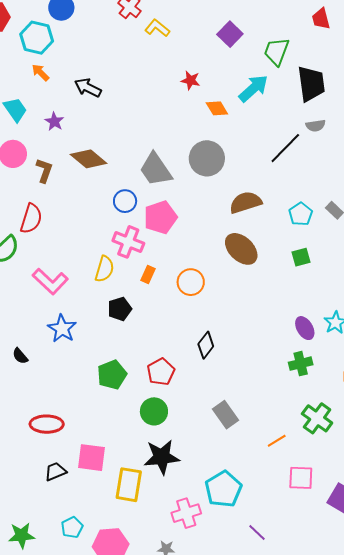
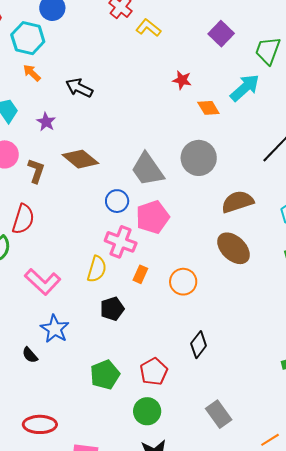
black semicircle: (20, 356) -> (30, 355), moved

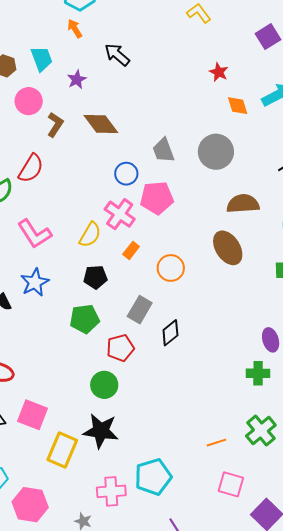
gray trapezoid: (147, 169) -> (163, 150), size x0.7
green pentagon: (105, 375) -> (85, 319), moved
gray rectangle: (219, 414) -> (140, 310), moved, turned 52

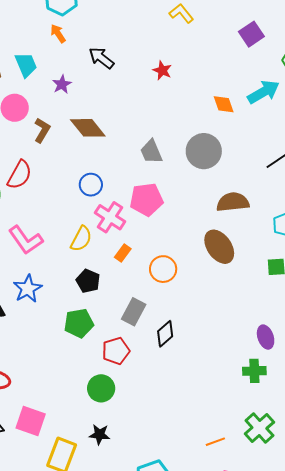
red star: (219, 72) -> (162, 70), moved
blue circle: (126, 174) -> (91, 185), moved
black pentagon: (95, 277) -> (88, 281), turned 30
black star: (101, 431) -> (99, 435), size x0.6

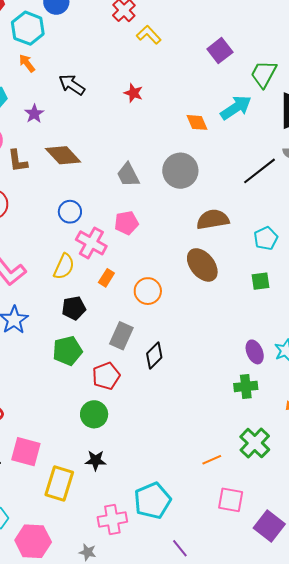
brown L-shape: (42, 130) -> (18, 161), turned 145
pink pentagon: (146, 199) -> (126, 223), size x0.7
black pentagon: (88, 281) -> (74, 308), turned -30

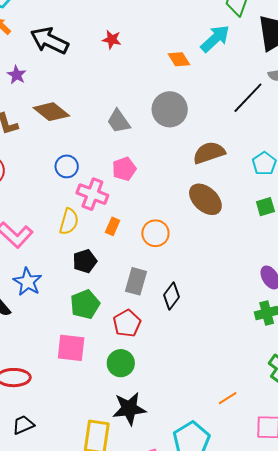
black arrow: (72, 85) -> (50, 41), size x1.4
pink square: (26, 452) -> (71, 348), moved
black star: (96, 460) -> (129, 409), size x1.6
orange line: (212, 460) -> (228, 398), moved

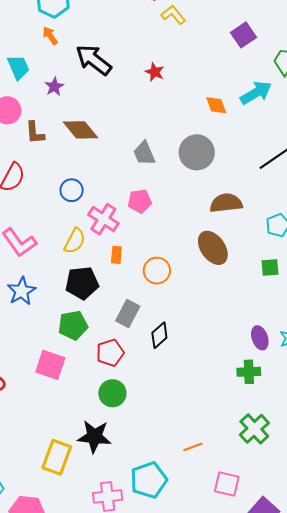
blue circle: (67, 166) -> (72, 190), moved
orange rectangle: (113, 226) -> (116, 255), turned -30
black pentagon: (85, 261) -> (82, 283), size x1.4
green circle: (121, 363) -> (112, 393), moved

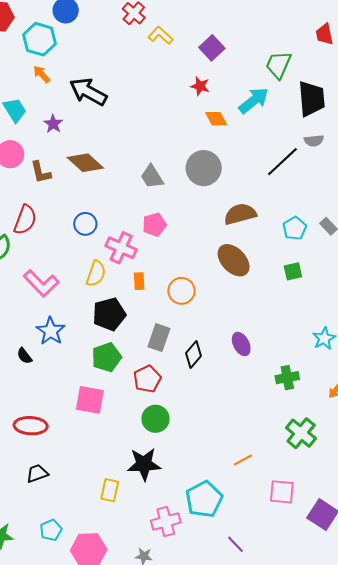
purple square: (244, 35) -> (212, 48), moved
red star: (155, 72) -> (200, 86), moved
purple ellipse: (260, 338) -> (241, 344), moved
yellow rectangle: (57, 457) -> (110, 490), size x0.7

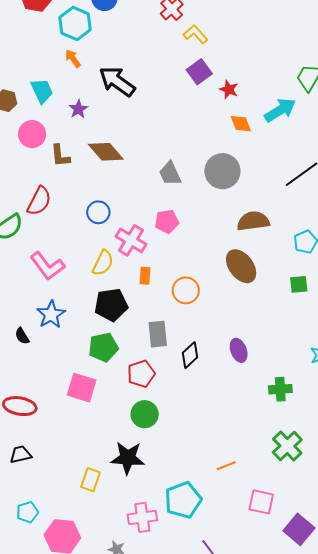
purple square: (212, 48) -> (199, 72), moved
gray rectangle: (159, 338) -> (158, 334), turned -32

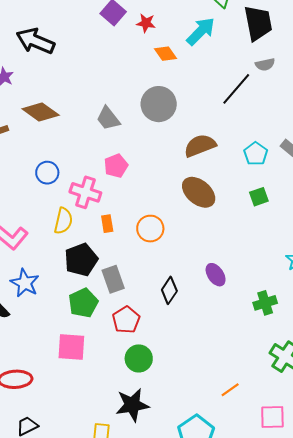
gray rectangle: (158, 334) -> (113, 279), moved

